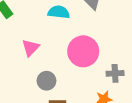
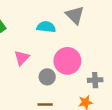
gray circle: (46, 81) -> (47, 77), moved

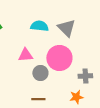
gray triangle: (75, 15) -> (66, 28), moved
pink triangle: (22, 58) -> (25, 55), moved, turned 42

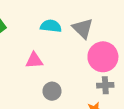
pink circle: (59, 58) -> (103, 57), moved
gray circle: (40, 73) -> (52, 91), moved

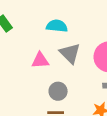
gray triangle: (83, 28) -> (70, 53), moved

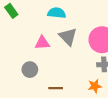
gray circle: (58, 91) -> (30, 70), moved

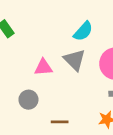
cyan semicircle: (57, 13) -> (83, 31), moved, turned 126

